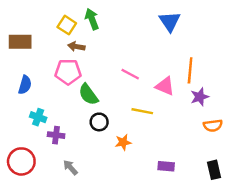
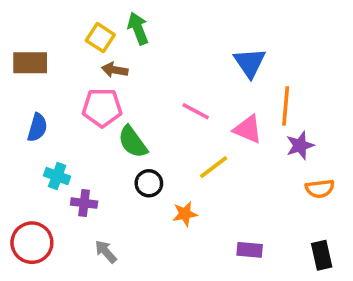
blue triangle: (170, 21) -> (250, 63), moved
yellow line: (142, 111) -> (214, 167), turned -48

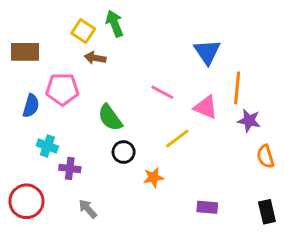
pink pentagon: (102, 108) -> (62, 89), moved
purple star: (300, 145) -> (249, 121), turned 30
orange semicircle: (320, 189) -> (265, 156), turned 80

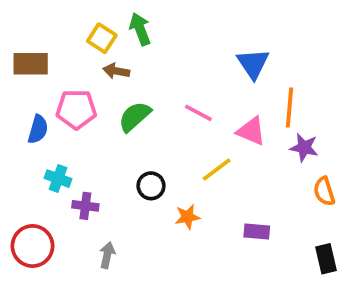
green semicircle: (110, 118) -> (135, 117), moved, turned 84
purple rectangle: (207, 207) -> (257, 231), moved
gray arrow: (88, 209) -> (107, 255), turned 54

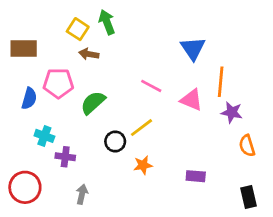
green semicircle: (135, 117) -> (93, 103), moved
yellow line: (217, 169) -> (142, 128), moved

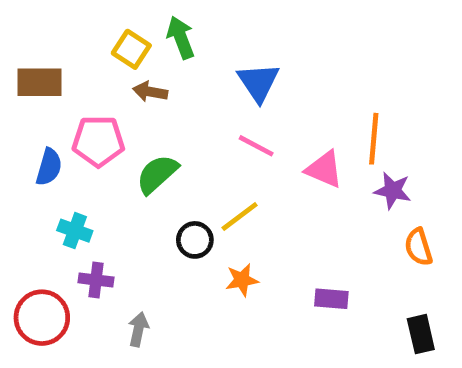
blue triangle: (193, 49) -> (258, 82), moved
purple cross: (65, 157) -> (96, 280), moved

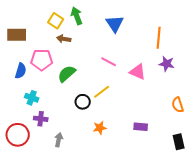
blue triangle: (258, 82) -> (115, 24), moved
orange line: (374, 139) -> (159, 38), moved
purple star: (393, 191) -> (167, 64), moved
orange star: (242, 280) -> (100, 128), moved

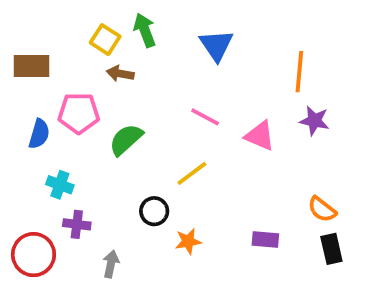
black circle: (83, 102) -> (154, 211), moved
orange semicircle: (178, 105) -> (322, 209), moved, turned -35
black rectangle: (179, 142) -> (331, 249), moved

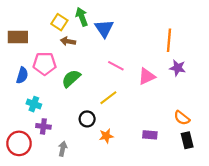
blue triangle: (216, 45) -> (104, 28), moved
pink triangle: (260, 136) -> (147, 76), turned -48

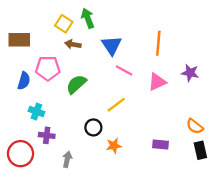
blue triangle: (104, 28) -> (112, 45), moved
orange line: (169, 40) -> (158, 43), moved

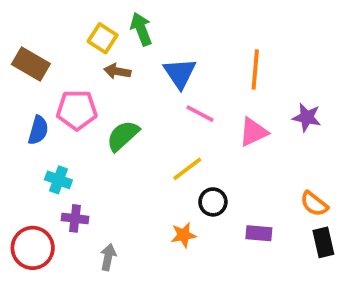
brown rectangle: (19, 40) -> (31, 64), turned 30
black circle: (93, 127) -> (213, 202), moved

